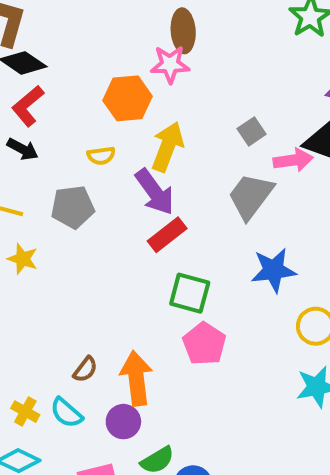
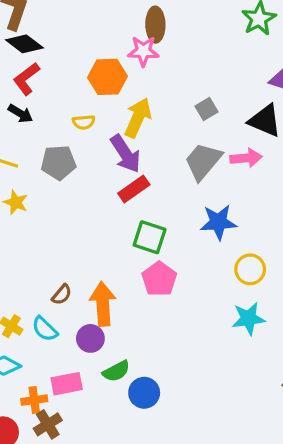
pink arrow: (293, 160) -> (246, 158), moved

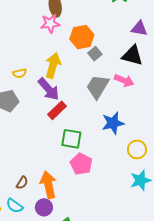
orange hexagon: (107, 77) -> (82, 37), moved
pink arrow: (246, 158) -> (124, 81), turned 36

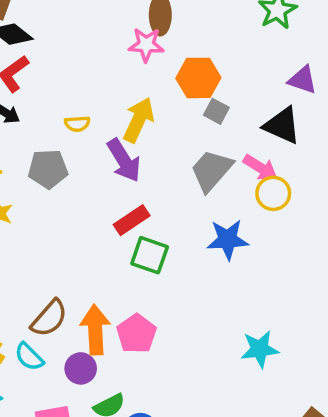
gray square: (95, 54) -> (216, 111), turned -32
red rectangle: (57, 110) -> (132, 220), moved
yellow circle: (137, 149) -> (273, 193), moved
pink pentagon: (81, 164) -> (136, 334), moved
brown semicircle: (22, 183) -> (49, 318), size x1.6

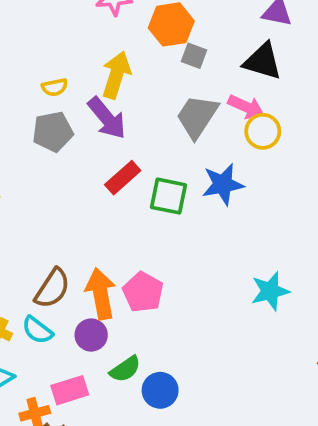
gray pentagon: (48, 169) -> (53, 132), moved
green square: (150, 255) -> (168, 196), moved

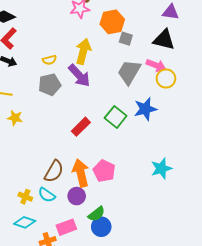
red rectangle: (123, 178) -> (81, 127), moved
green square: (168, 196) -> (116, 117), turned 30
cyan star: (270, 291) -> (161, 168), moved
blue circle: (160, 390) -> (101, 227), moved

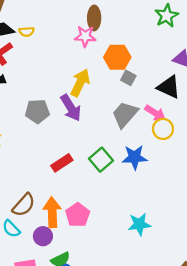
yellow semicircle: (49, 60) -> (27, 32), moved

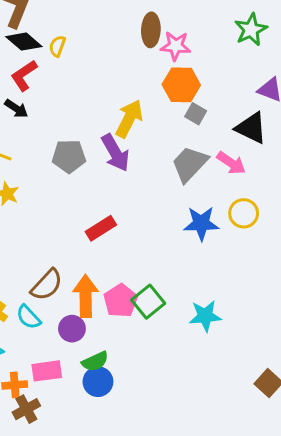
yellow semicircle: (27, 32) -> (57, 46), turned 112
pink star: (85, 36) -> (176, 46), moved
yellow circle: (163, 129) -> (244, 213), moved
green square: (101, 160) -> (148, 302), moved

